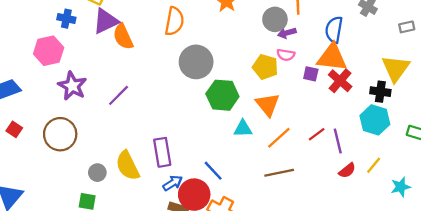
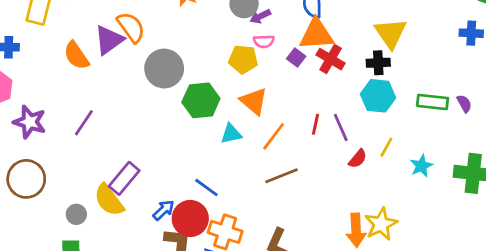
purple triangle: (106, 21) -> (109, 40), moved
orange semicircle: (174, 21) -> (131, 27), turned -36
purple square: (311, 74) -> (296, 58), turned 35
red line: (317, 134) -> (315, 124), turned -30
purple rectangle: (162, 152) -> (124, 178), moved, turned 60

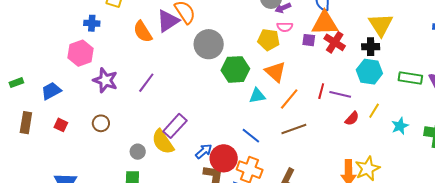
purple square: (296, 58) -> (309, 40), turned -32
purple line: (341, 127) -> (340, 94), turned -55
brown circle: (26, 179) -> (101, 123), size x0.6
blue line: (206, 188) -> (251, 136), moved

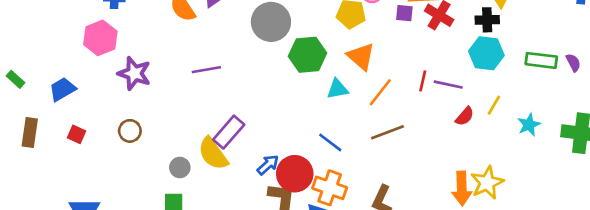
green rectangle: (16, 83) -> (16, 79), turned 64
purple line: (146, 83) -> (206, 70), moved, turned 45

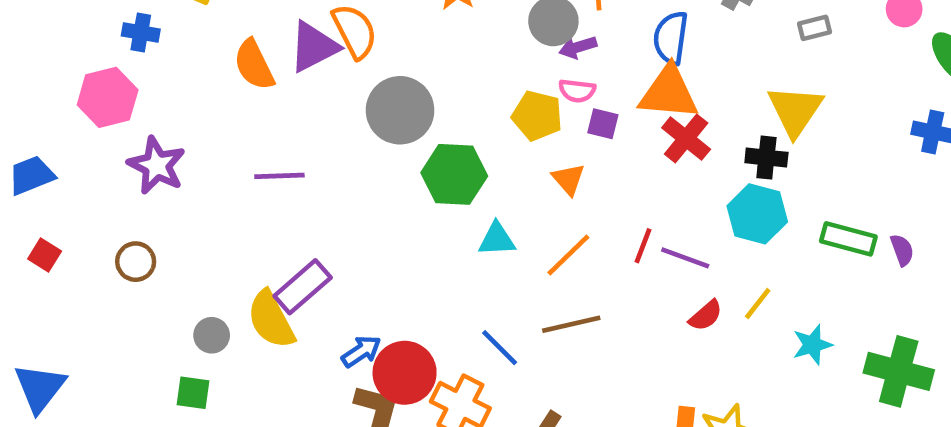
purple square: (404, 13) -> (603, 124), moved
orange triangle: (361, 57) -> (568, 179), moved, size x0.7
blue line: (330, 142) -> (500, 348), moved

